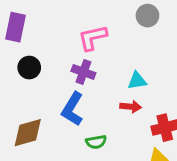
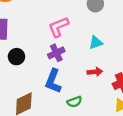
purple cross: (83, 72) -> (56, 53), turned -35
cyan triangle: (137, 81) -> (96, 43), moved

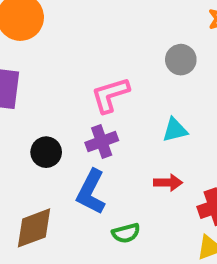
black circle: (16, 57) -> (46, 152), moved

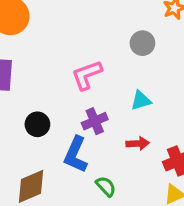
purple cross: (102, 142) -> (95, 121), moved
green semicircle: (126, 233) -> (106, 186), turned -115

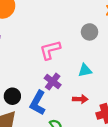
purple cross: (95, 121) -> (53, 82), turned -35
black circle: (37, 124) -> (12, 96), moved

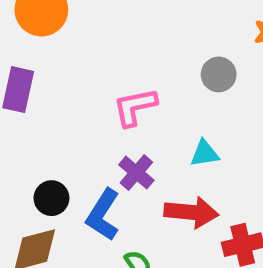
red arrow: (80, 99) -> (191, 212), size x1.6

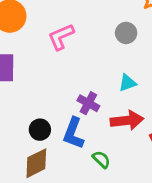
pink L-shape: (135, 107) -> (61, 37), moved

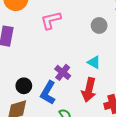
cyan triangle: (128, 83) -> (94, 62), turned 40
red arrow: (127, 120) -> (89, 90), turned 100

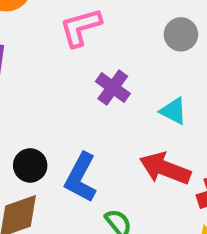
purple cross: (63, 72) -> (113, 88), moved
red arrow: (89, 90) -> (165, 168), turned 100

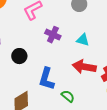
black circle: (30, 165) -> (19, 56), moved

